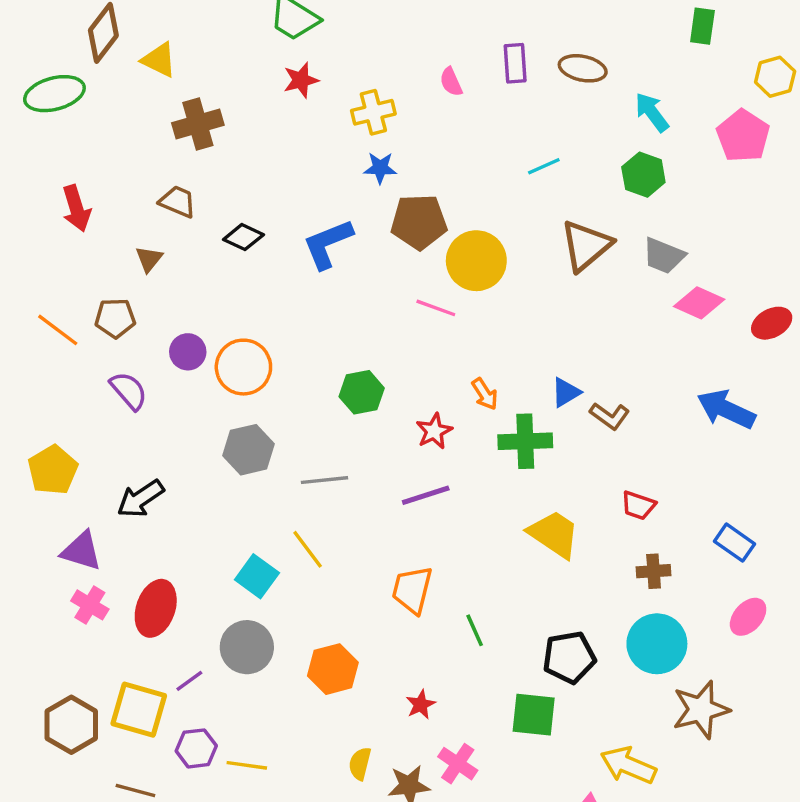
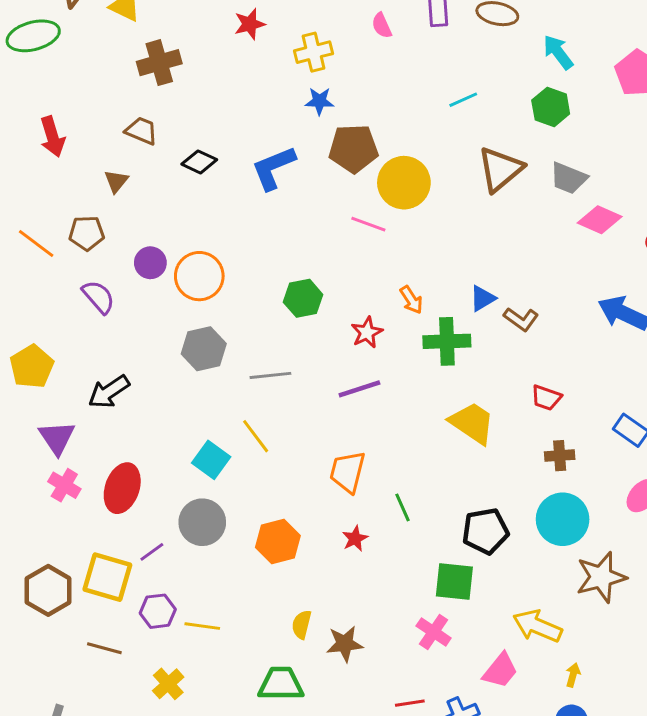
purple triangle: (81, 551) -> (57, 438), turned 39
red star: (421, 705) -> (355, 539), moved
pink cross: (458, 764) -> (434, 632), moved

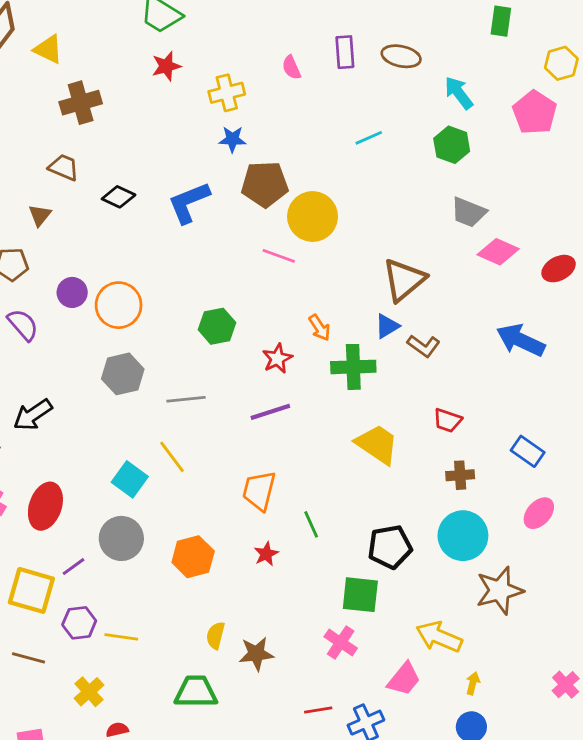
brown triangle: (500, 169) -> (404, 280), moved

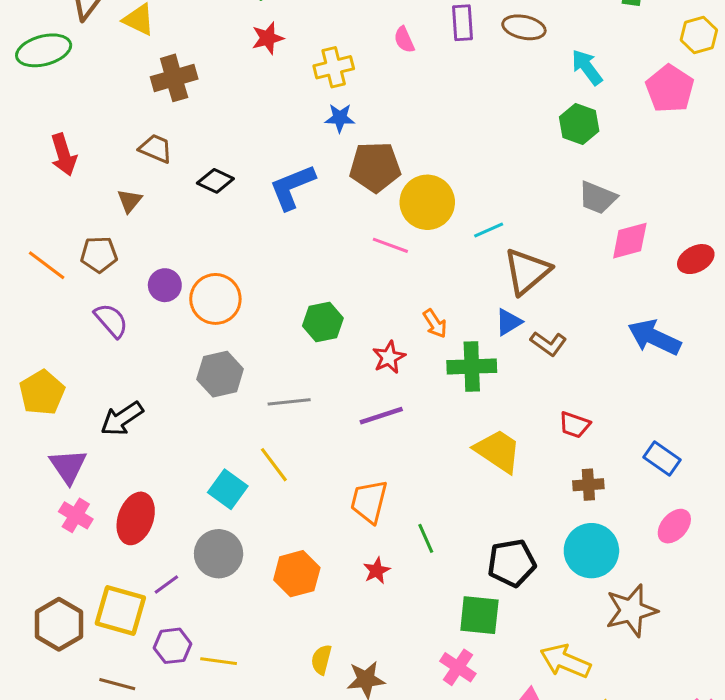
cyan line: (369, 138) -> (489, 230), moved
pink diamond: (498, 252) -> (630, 241), turned -39

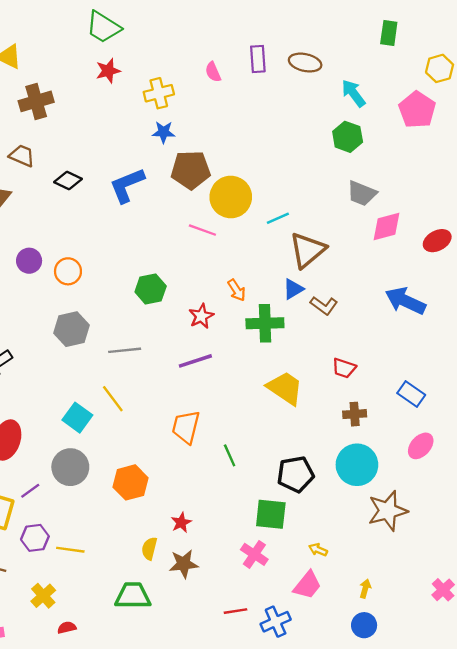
orange circle: (215, 299) -> (68, 271), size x0.7
red star: (377, 571) -> (181, 523), moved
yellow arrow: (565, 661) -> (318, 550), moved, size x0.5

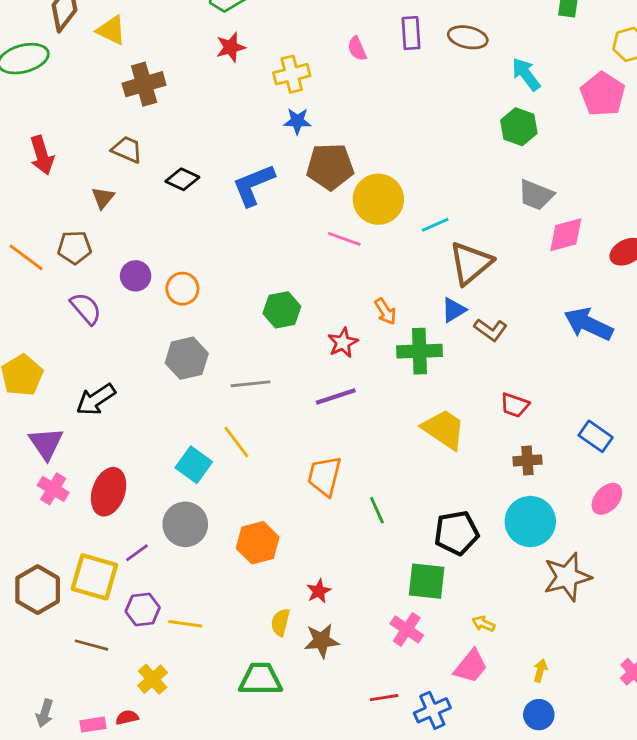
red semicircle: (67, 628) -> (127, 717), moved

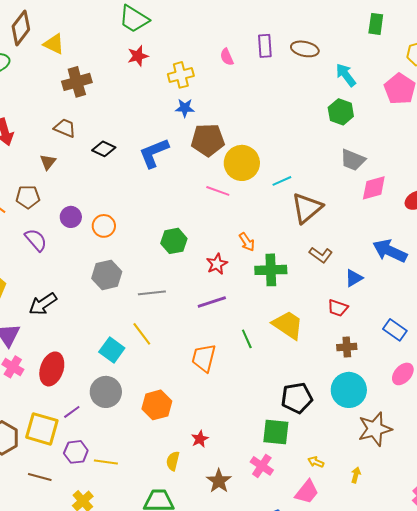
blue triangle: (454, 310) -> (354, 278), moved
green line: (377, 510) -> (247, 339), moved
brown star: (322, 641) -> (219, 481), moved, turned -30
yellow arrow: (540, 671) -> (356, 475), moved

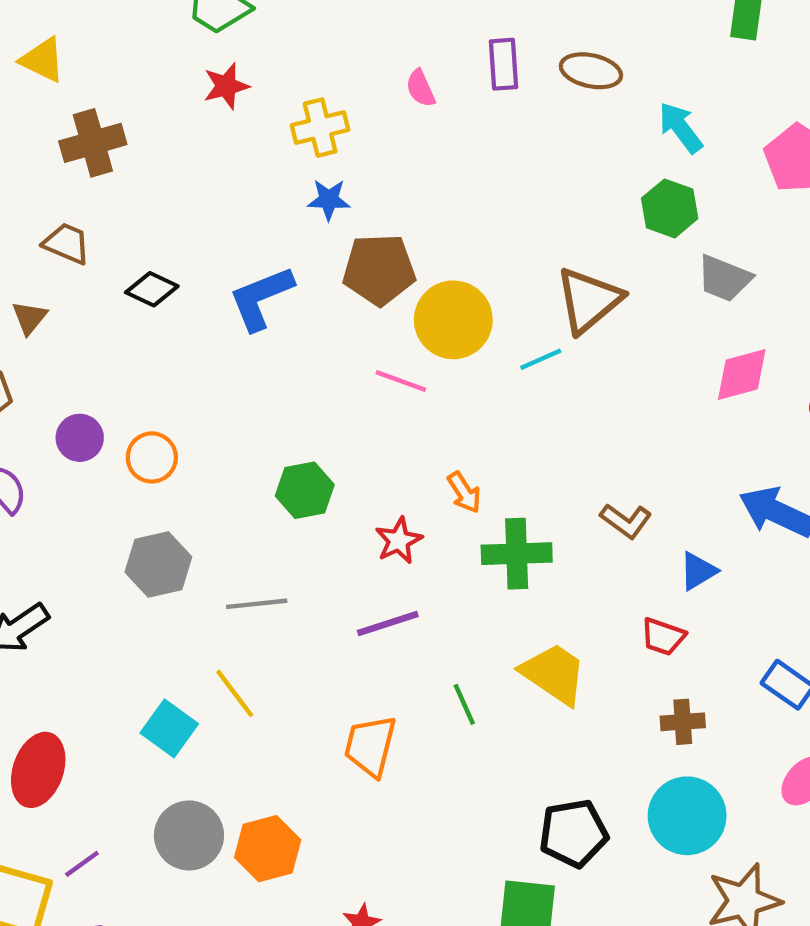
gray trapezoid: (353, 160) -> (724, 278), moved
brown triangle: (307, 208) -> (589, 300), moved
gray circle: (106, 392) -> (189, 835), moved

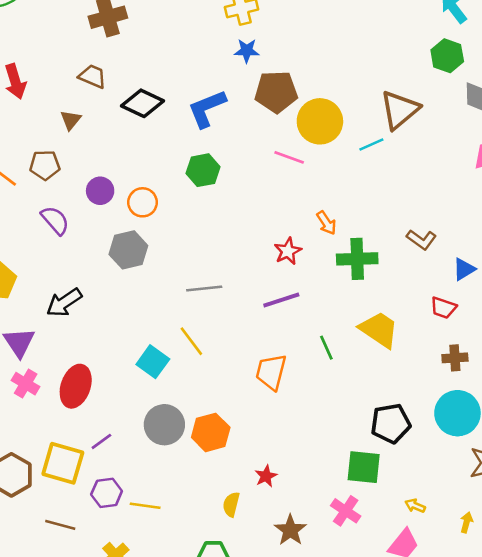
black diamond: (152, 289) -> (143, 103), size x1.4
green hexagon: (305, 490) -> (203, 170), moved
gray hexagon: (158, 565) -> (128, 250), moved

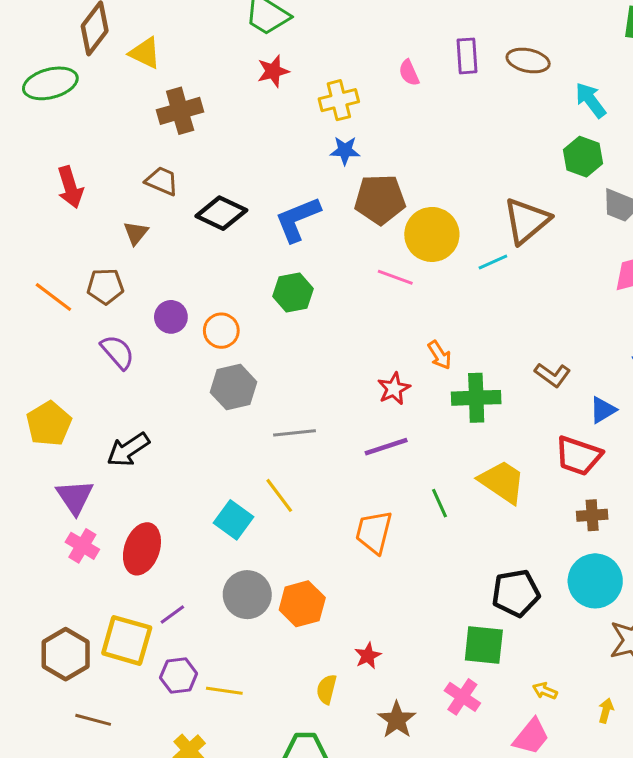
gray hexagon: (128, 250) -> (233, 387), moved
red trapezoid: (443, 308) -> (578, 456), size x1.5
brown line: (60, 525) -> (93, 720), moved

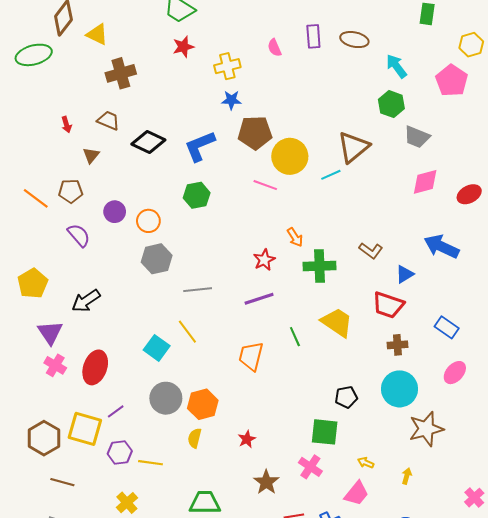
red arrow: (70, 187) -> (66, 125), moved, size x0.6
black pentagon: (516, 593) -> (346, 397), size x0.7
yellow semicircle: (327, 689) -> (195, 438), moved

